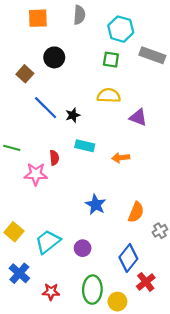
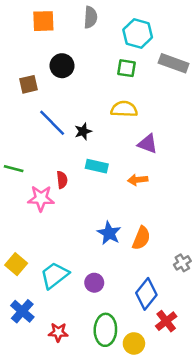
brown square: (25, 74) -> (29, 84), turned 35
purple triangle: (138, 117) -> (148, 144), moved
orange semicircle: (136, 212) -> (141, 238), moved

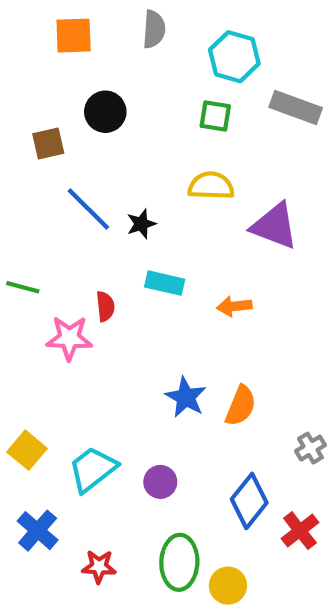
purple triangle: (148, 144) -> (275, 226), moved, size x1.4
red cross: (166, 321) -> (300, 531), moved

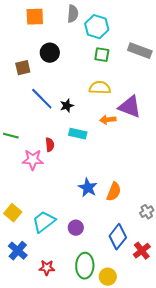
cyan hexagon: (234, 57) -> (97, 27), moved
orange arrow: (234, 306) -> (108, 120), moved

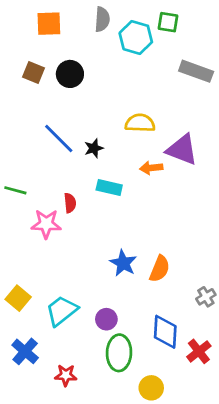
green square: (102, 55) -> (168, 22), moved
brown square: (23, 68) -> (34, 73), moved, turned 35
blue diamond: (118, 237) -> (165, 332), turned -35
green ellipse: (85, 266) -> (119, 353), moved

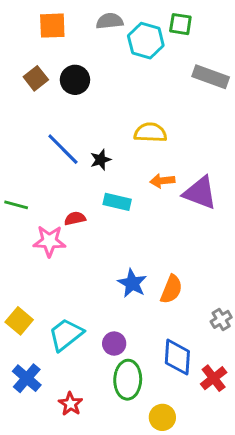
gray semicircle: (102, 19) -> (110, 21), turned -100
brown square: (34, 73) -> (36, 78), turned 30
purple triangle: (182, 150) -> (200, 193), moved
red semicircle: (70, 203) -> (75, 218), turned -96
red star: (66, 375) -> (70, 404), turned 30

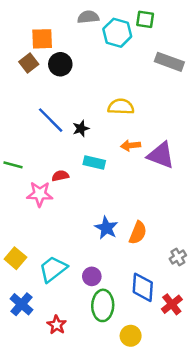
orange square: (52, 26) -> (42, 39), moved

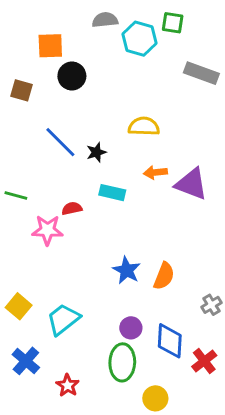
brown square: (29, 63) -> (22, 90), moved, turned -36
purple circle: (92, 276) -> (131, 328), moved

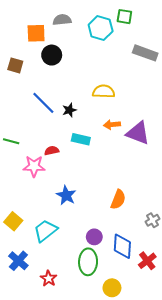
gray semicircle: (105, 20) -> (62, 20), moved
blue star: (127, 270) -> (66, 195), moved

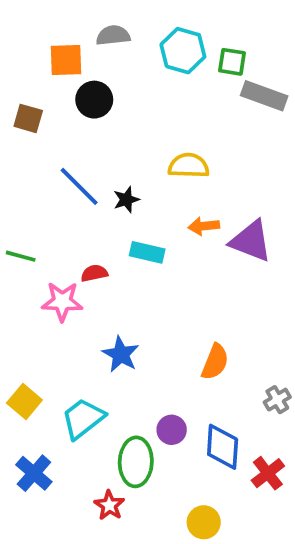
green square: (124, 17) -> (232, 62), moved
green ellipse: (88, 262) -> (136, 462), moved
red star: (49, 278) -> (109, 505), moved

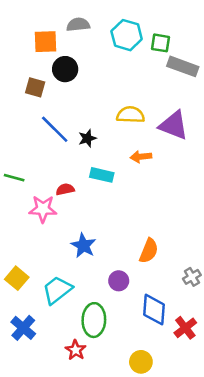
brown square: (28, 118) -> (35, 87), moved
purple triangle: (251, 241) -> (174, 125), moved
purple circle: (172, 430) -> (119, 281), moved

